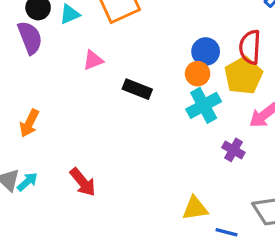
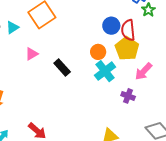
blue circle: (206, 52) -> (111, 26), moved
black rectangle: (137, 89) -> (62, 67), turned 36

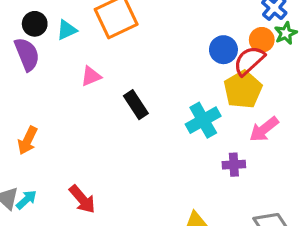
red semicircle: (128, 30) -> (249, 61), turned 45
orange circle: (98, 52) -> (262, 40), moved
purple cross: (128, 96) -> (234, 165), turned -32

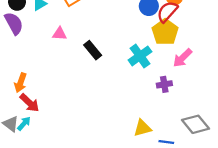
pink triangle: (91, 76) -> (60, 34), turned 32
red arrow: (82, 199) -> (29, 103), moved

